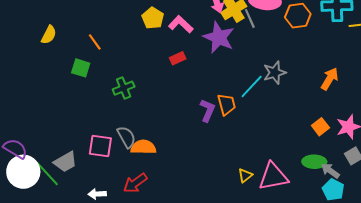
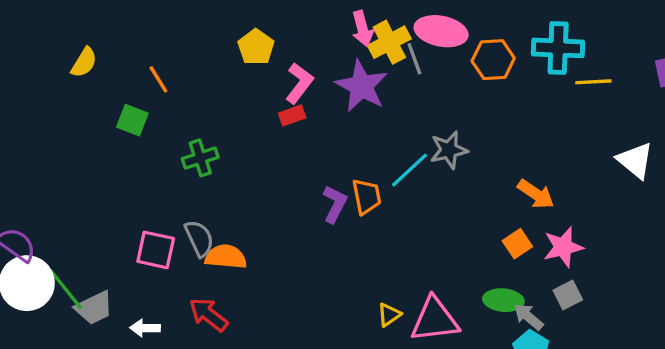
pink L-shape: (181, 24) -> (299, 83), moved, turned 80
orange arrow: (330, 79) -> (536, 194), moved, turned 90
gray trapezoid: (65, 162) -> (94, 308), moved
red arrow: (135, 183) -> (208, 315), turned 70

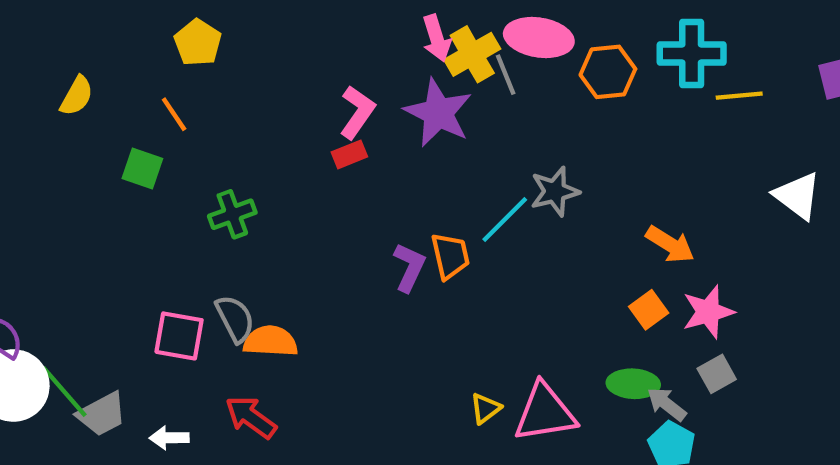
yellow pentagon: (256, 47) -> (198, 43), moved

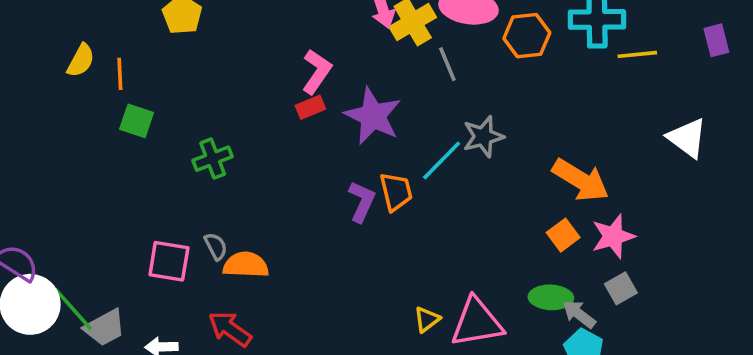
gray line: (506, 75) -> (447, 64), moved
purple star: (438, 113) -> (373, 116), moved
orange line: (174, 114) -> (120, 74), moved, turned 32
orange arrow: (670, 244) -> (581, 180), size x1.4
gray semicircle: (235, 319) -> (216, 246), size x0.7

